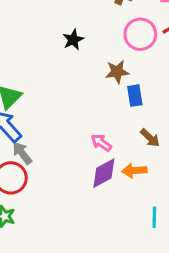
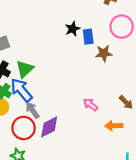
blue rectangle: (135, 96) -> (88, 37), moved
purple diamond: (104, 173) -> (49, 127), moved

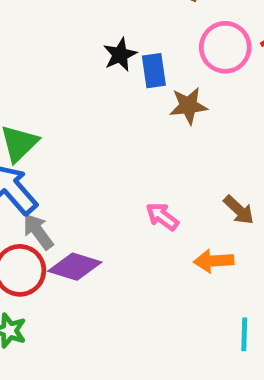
purple diamond: (49, 127) -> (75, 267), turned 45

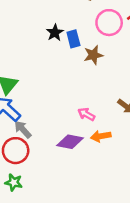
orange arrow: (214, 261) -> (101, 136), moved
purple diamond: (75, 267) -> (70, 142), moved

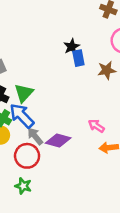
blue rectangle: (73, 39) -> (78, 58), moved
purple diamond: (70, 142) -> (58, 141), moved

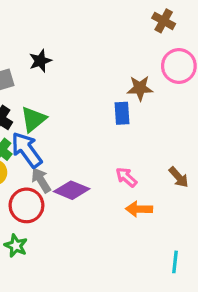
black star: (72, 47) -> (40, 61), moved
blue rectangle: (78, 58) -> (122, 113), moved
brown star: (107, 70) -> (140, 88), moved

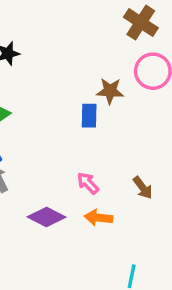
brown cross: (164, 21) -> (141, 23), size x1.4
purple diamond: (72, 190) -> (47, 217), moved

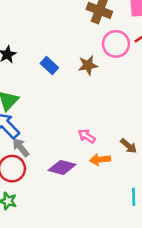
blue rectangle: (89, 116) -> (49, 66), moved, turned -36
brown arrow: (143, 188) -> (129, 146), moved

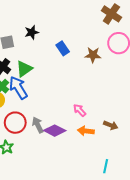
brown arrow: (129, 146) -> (111, 125), turned -32
gray arrow: (21, 147) -> (38, 125), moved

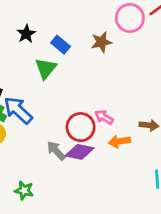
black star: (32, 32) -> (26, 34), moved
green triangle: (24, 69) -> (46, 68), moved
red circle: (15, 123) -> (81, 127), moved

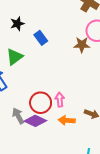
brown star: (101, 42) -> (82, 45), moved
green triangle: (46, 68) -> (15, 57), moved
pink arrow: (104, 117) -> (60, 100), turned 40

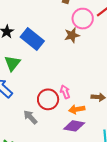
blue rectangle: (41, 38) -> (32, 39), size x1.6
purple diamond: (35, 121) -> (74, 126), moved

